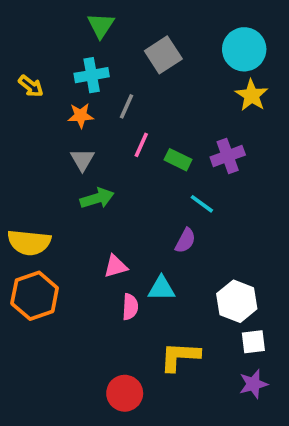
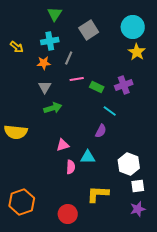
pink line: (141, 145) -> (77, 79), turned 56
orange hexagon: (35, 296) -> (22, 202), moved

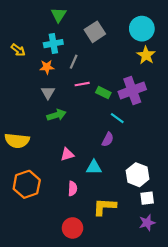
purple cross: (124, 85) -> (132, 90), size x1.4
pink semicircle: (71, 167) -> (73, 189), moved
orange hexagon: (22, 202) -> (27, 184), moved

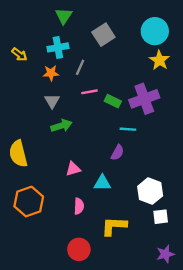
cyan line: (117, 118) -> (128, 129), turned -32
yellow semicircle: (17, 141) -> (18, 154), turned 70
purple star: (147, 223) -> (165, 254), moved

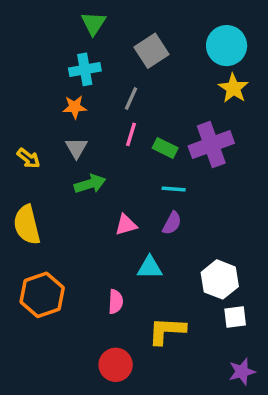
yellow arrow: (19, 54) -> (29, 158), moved
gray line: (80, 67) -> (131, 98), moved
pink line: (89, 92) -> (131, 134), turned -63
cyan line: (128, 129) -> (174, 189), moved
pink triangle: (73, 169) -> (126, 225), moved

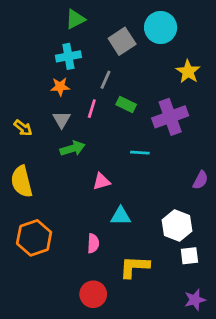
green triangle: (93, 23) -> (75, 19), turned 30
cyan circle: (227, 46) -> (161, 28), moved
pink line: (131, 134) -> (92, 109), moved
green rectangle: (165, 148) -> (126, 104), moved
purple semicircle: (172, 223) -> (200, 180), moved

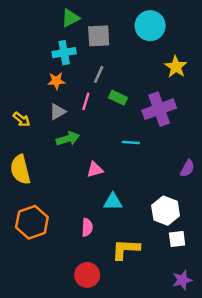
gray square: (122, 41) -> (99, 36), moved, turned 30
gray triangle: (62, 120) -> (58, 112), turned 30

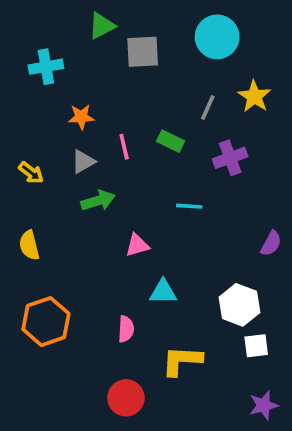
cyan cross: (64, 53) -> (46, 67), moved
gray line: (99, 74) -> (208, 108), moved
pink line: (86, 101) -> (124, 147), turned -30
purple cross: (159, 109) -> (230, 158), size x0.7
yellow semicircle: (20, 170) -> (29, 245), size x0.7

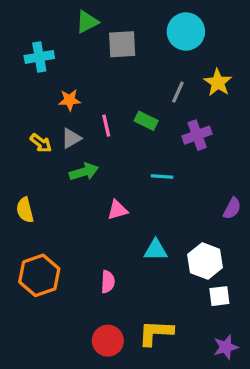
yellow arrow: (31, 173) -> (41, 143), moved
cyan triangle: (163, 292) -> (156, 250), moved
yellow L-shape: (182, 361) -> (156, 333), moved

